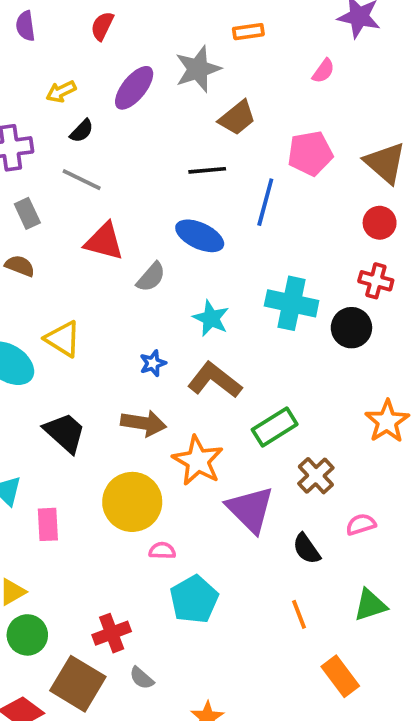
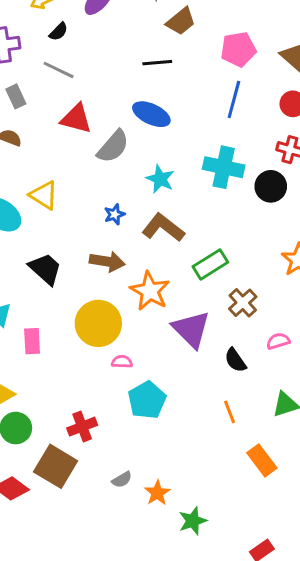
blue line: (265, 202) -> (234, 99), moved
gray semicircle: (151, 277) -> (113, 147), size x1.4
gray semicircle: (142, 678) -> (122, 480), moved, turned -72

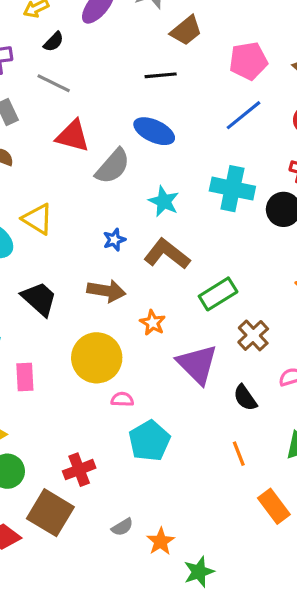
blue line: (234, 99) -> (244, 115), turned 36
orange star: (150, 291) -> (153, 323), size x0.6

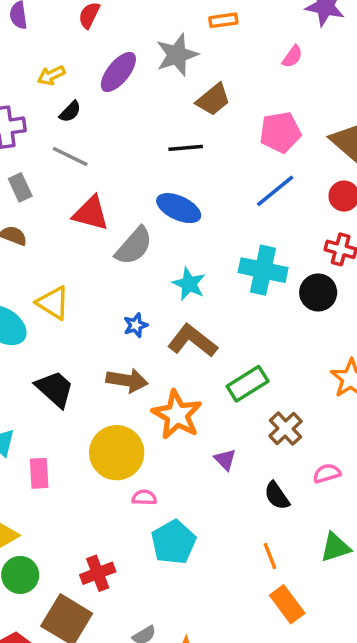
orange star: (153, 323) -> (177, 415), size x1.8
purple triangle: (197, 364) -> (225, 460), size x0.5
orange rectangle: (274, 506) -> (287, 604), moved

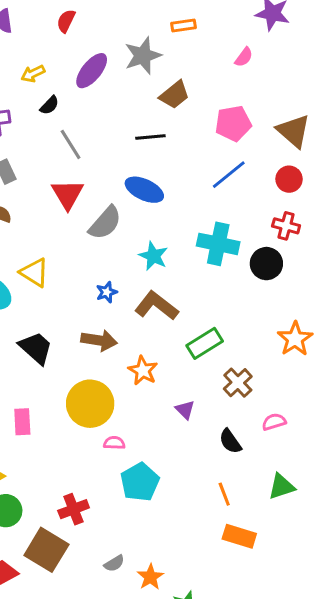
gray line: (70, 156) -> (71, 144), moved, turned 32
red triangle: (91, 213) -> (68, 194), turned 44
orange star: (177, 415) -> (143, 371), size x0.7
orange rectangle: (287, 604) -> (239, 536), turned -36

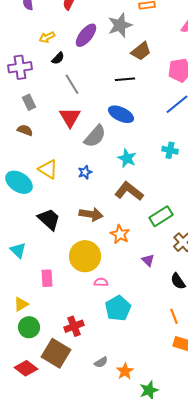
cyan cross: (218, 244) -> (170, 150), size x0.6
blue star: (107, 292) -> (85, 172), moved
pink rectangle: (22, 422) -> (47, 278), moved

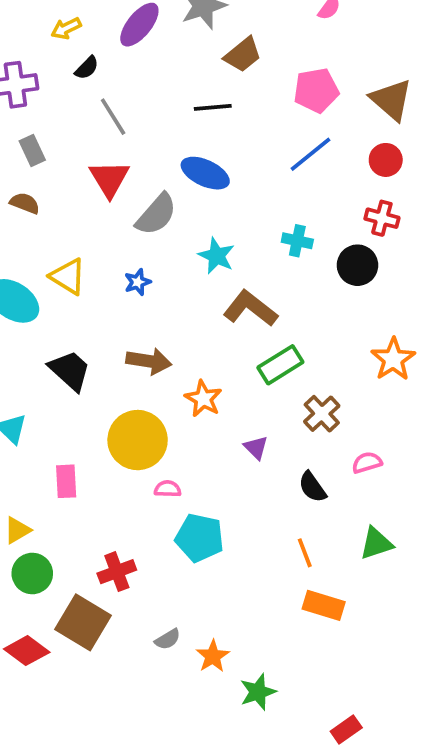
brown L-shape: (129, 191) -> (250, 308), moved
cyan pentagon: (118, 308) -> (200, 538), turned -30

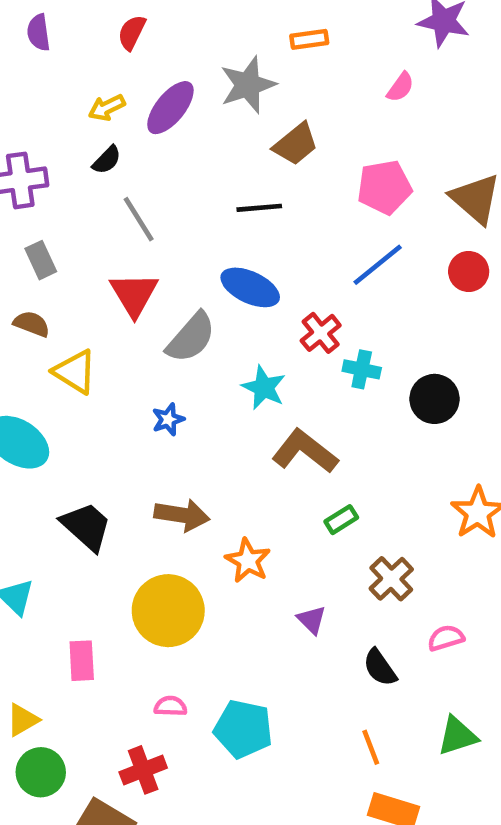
yellow arrow: (66, 28) -> (107, 108), moved
red cross: (382, 218) -> (321, 333), moved, turned 36
yellow triangle: (68, 276) -> (75, 372), moved
green rectangle: (280, 365) -> (341, 520), size x0.6
pink semicircle: (168, 489) -> (170, 706), moved

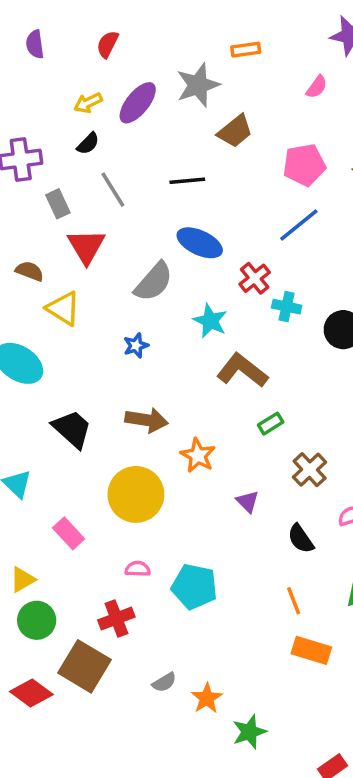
black line: (259, 208) -> (187, 181), moved
gray rectangle: (41, 260) -> (58, 204), moved
red triangle: (134, 294) -> (86, 246), moved
pink rectangle: (82, 661) -> (69, 533), turned -40

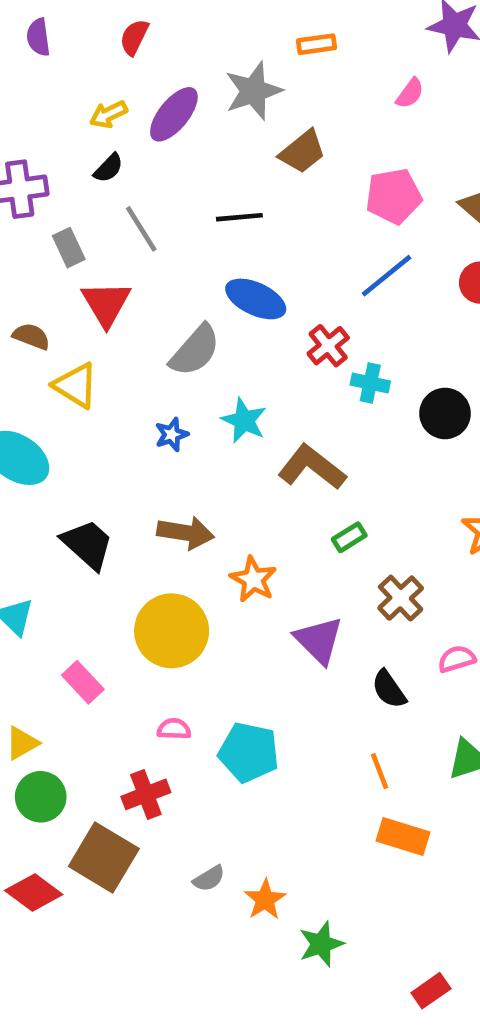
cyan star: (210, 321) -> (244, 420), moved
purple triangle: (248, 502) -> (319, 640), size x1.6

